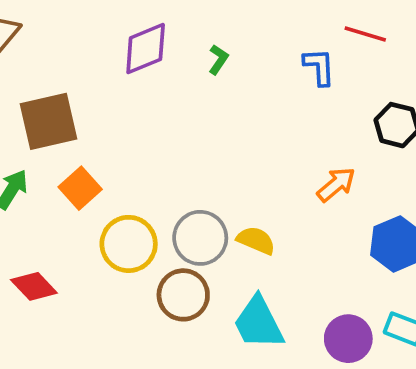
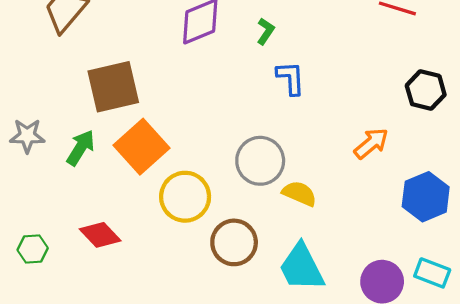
blue L-shape: (319, 67) -> (291, 78), moved
orange square: (80, 188) -> (142, 147), size x1.4
gray circle: (200, 238) -> (260, 161), moved

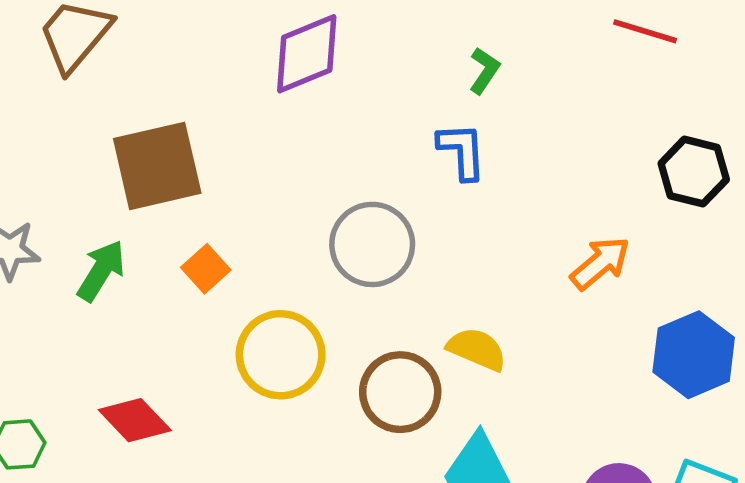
green L-shape: (266, 31) -> (484, 71), moved
orange square: (142, 147) -> (206, 269), size x0.5
gray circle: (260, 161) -> (372, 244), moved
brown circle: (234, 242) -> (400, 392), moved

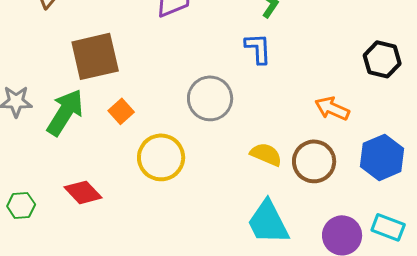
orange arrow: (600, 263) -> (332, 108), turned -116
green arrow: (101, 271) -> (65, 112), size x1.4
brown circle: (400, 392) -> (314, 161), moved

